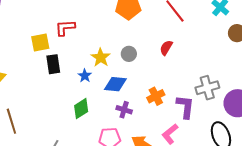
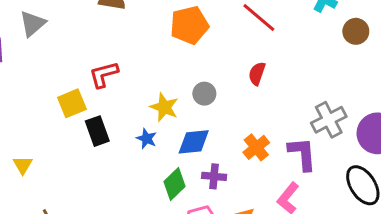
green diamond: (81, 109) -> (175, 184), moved

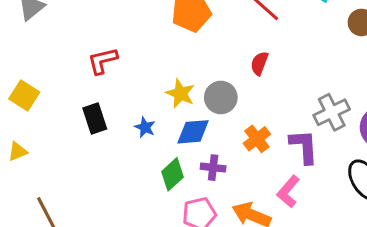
gray circle: (204, 94) -> (221, 97), moved, size x1.4
yellow square: (72, 103) -> (24, 95), moved, turned -36
yellow star: (164, 107) -> (180, 94), moved
yellow triangle: (23, 165) -> (18, 151), turned 36

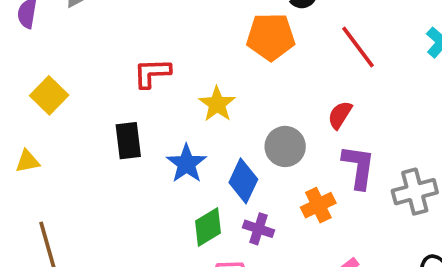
yellow star: (180, 94) -> (217, 104), moved
blue star: (145, 127) -> (187, 164), size x1.5
blue diamond: (193, 132) -> (243, 181), turned -72
purple L-shape: (304, 147) -> (359, 167), moved

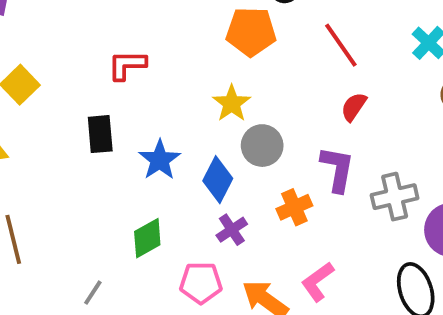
yellow star: (217, 104) -> (232, 103), moved
red semicircle: (340, 115) -> (354, 107), moved
green diamond: (208, 227) -> (147, 238), moved
purple cross: (258, 229) -> (232, 230), turned 36

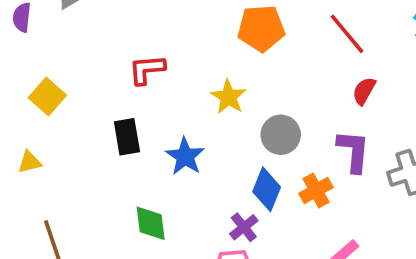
yellow star: (232, 103) -> (228, 97), moved
blue diamond: (218, 180) -> (267, 189), moved
purple cross: (232, 230) -> (244, 227), moved
green diamond: (147, 238) -> (151, 223), moved, turned -63

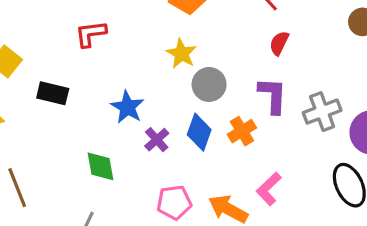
yellow star: (228, 97) -> (181, 54), moved
black rectangle: (127, 137) -> (53, 93), moved, turned -64
purple cross: (244, 227) -> (157, 140), moved

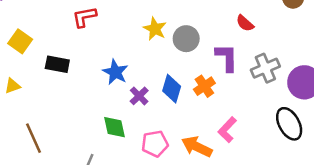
red semicircle: (279, 43) -> (245, 23), moved, turned -72
gray circle: (209, 84) -> (186, 39), moved
green diamond: (100, 166) -> (115, 127), moved

